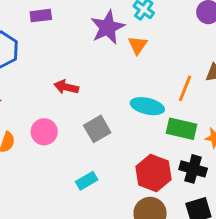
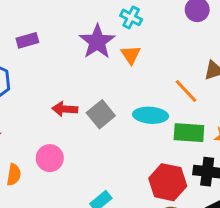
orange line: (185, 88) -> (186, 91), turned -56
gray square: (97, 129) -> (101, 114), moved

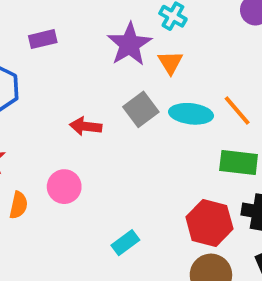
gray square: (101, 114) -> (141, 109), moved
cyan ellipse: (151, 115) -> (191, 114), moved

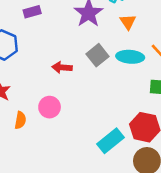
orange triangle: (170, 62) -> (128, 22), moved
cyan rectangle: (125, 243) -> (111, 141), moved, size x1.5

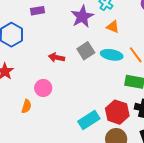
orange triangle: (128, 22) -> (113, 27), turned -40
orange semicircle: (20, 120) -> (26, 106), moved

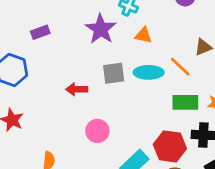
gray square: (86, 51) -> (114, 73), turned 36
pink circle: (43, 88) -> (97, 131), moved

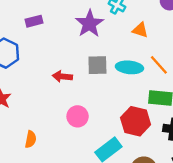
orange triangle: (143, 35) -> (140, 30), moved
red hexagon: (170, 146) -> (136, 121), moved

